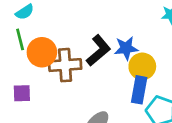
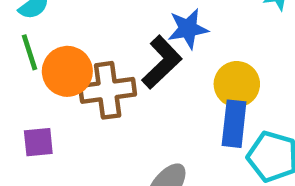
blue star: (126, 48) -> (188, 29), moved

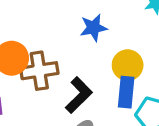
black L-shape: (162, 62) -> (79, 95), moved

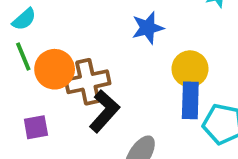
black L-shape: (79, 95) -> (104, 111), moved

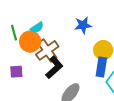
cyan semicircle: (24, 19) -> (37, 28), moved
brown cross: (88, 82) -> (47, 50), turned -30

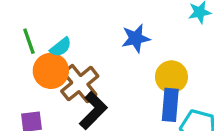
green line: (14, 33) -> (29, 41), moved

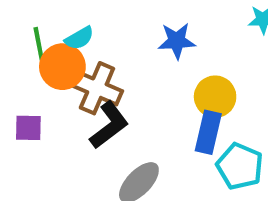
green line: (29, 41) -> (39, 44), moved
brown cross: (80, 84) -> (97, 88), turned -36

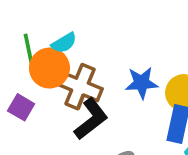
blue star: (177, 41) -> (142, 83), moved
purple square: (28, 128) -> (21, 107), moved, turned 30

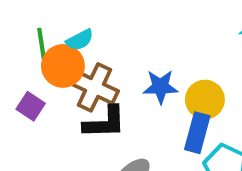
black L-shape: (91, 119) -> (105, 122), turned 33

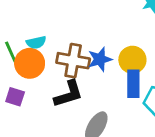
cyan semicircle: (80, 40) -> (36, 42), turned 30
brown cross: (95, 87) -> (73, 61), moved

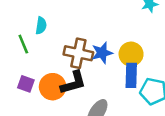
cyan semicircle: (36, 42) -> (41, 26), moved, turned -70
orange circle: (30, 63) -> (53, 87), moved

